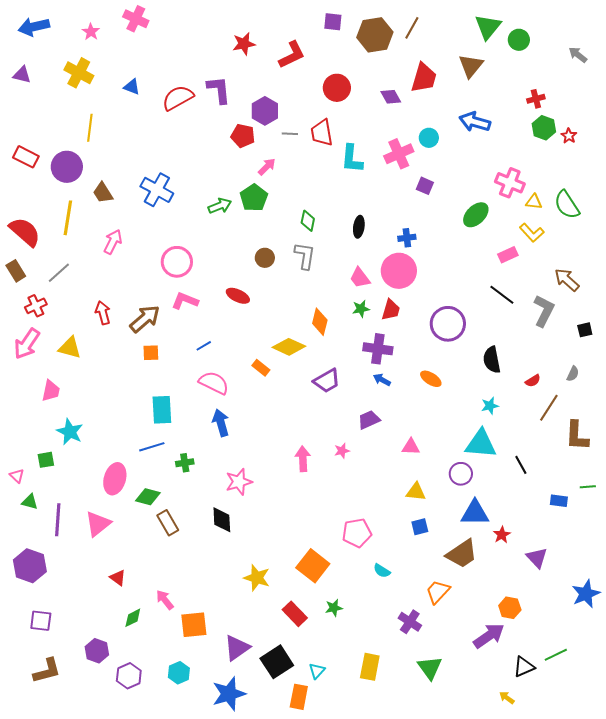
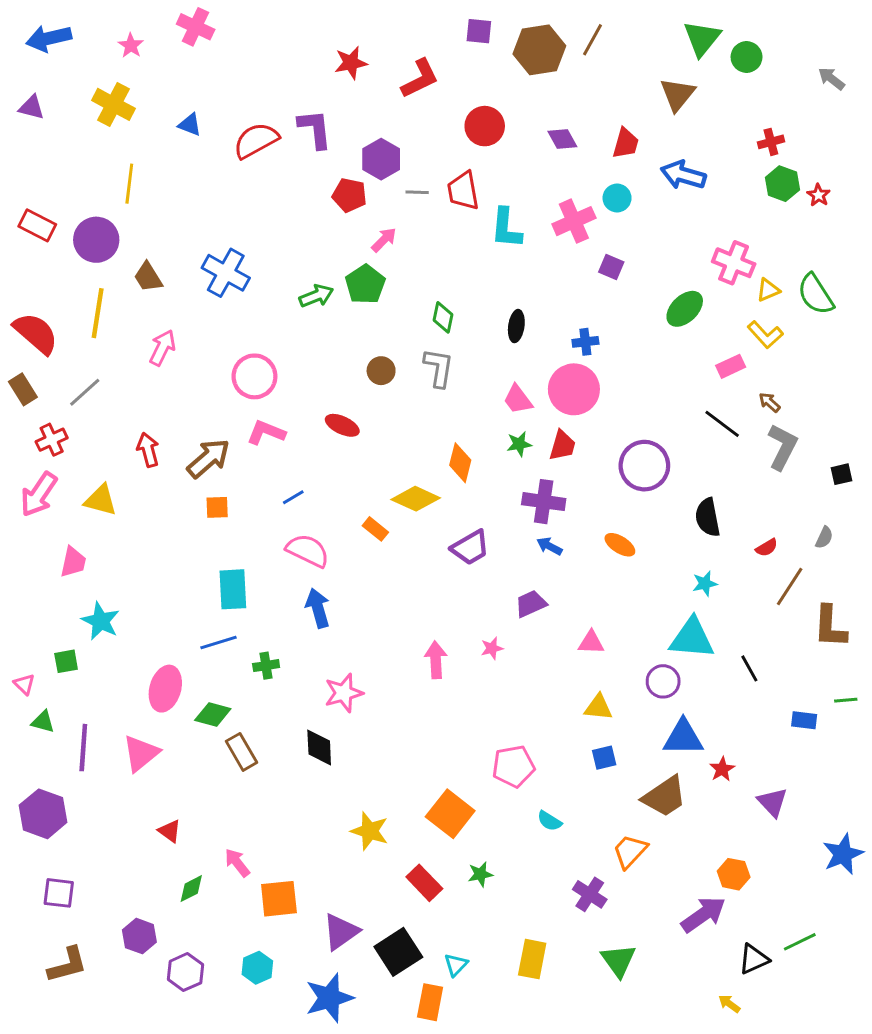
red trapezoid: (424, 78) -> (626, 143), moved, size x0.7
yellow triangle: (534, 202) -> (768, 290), turned -30
brown arrow: (567, 280) -> (770, 402), moved, size x0.6

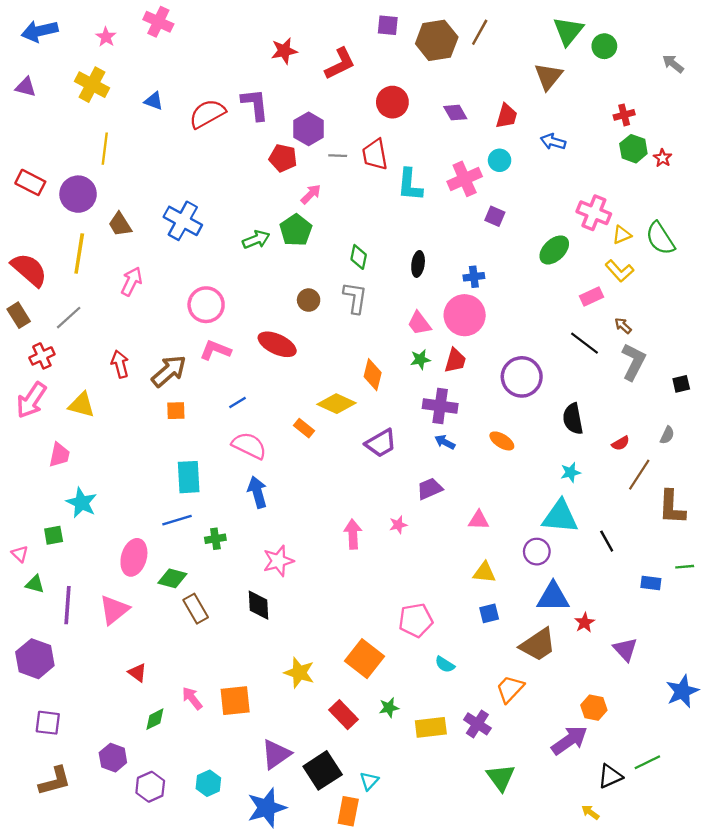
blue arrow: (683, 175) -> (553, 142), size x0.7
red ellipse: (342, 425) -> (277, 344), size x1.4
orange square: (279, 899) -> (235, 701), moved
yellow rectangle: (532, 959) -> (431, 727), moved, turned 72

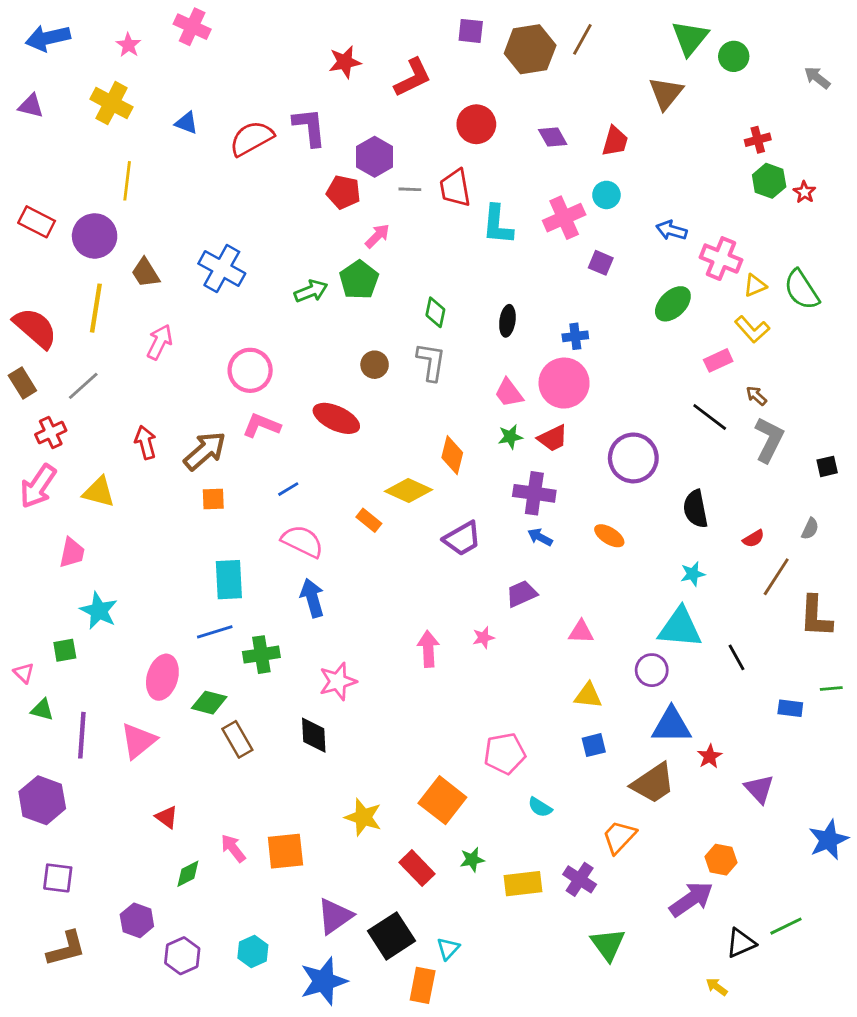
blue arrow: (553, 142) -> (671, 230), moved
red trapezoid: (455, 361) -> (553, 438), turned 48
green cross: (215, 539) -> (261, 655), size x1.4

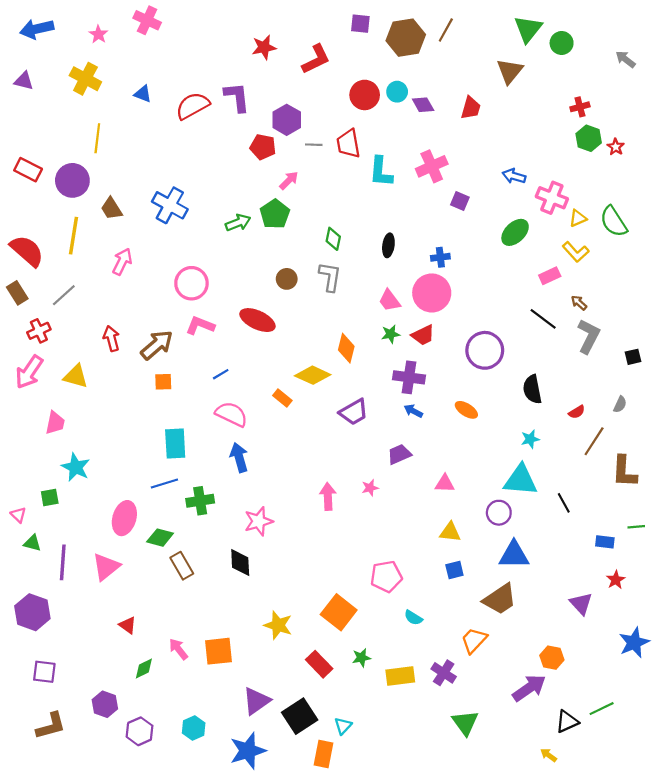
cyan circle: (606, 195) -> (397, 92), moved
red star: (710, 756) -> (616, 580), moved

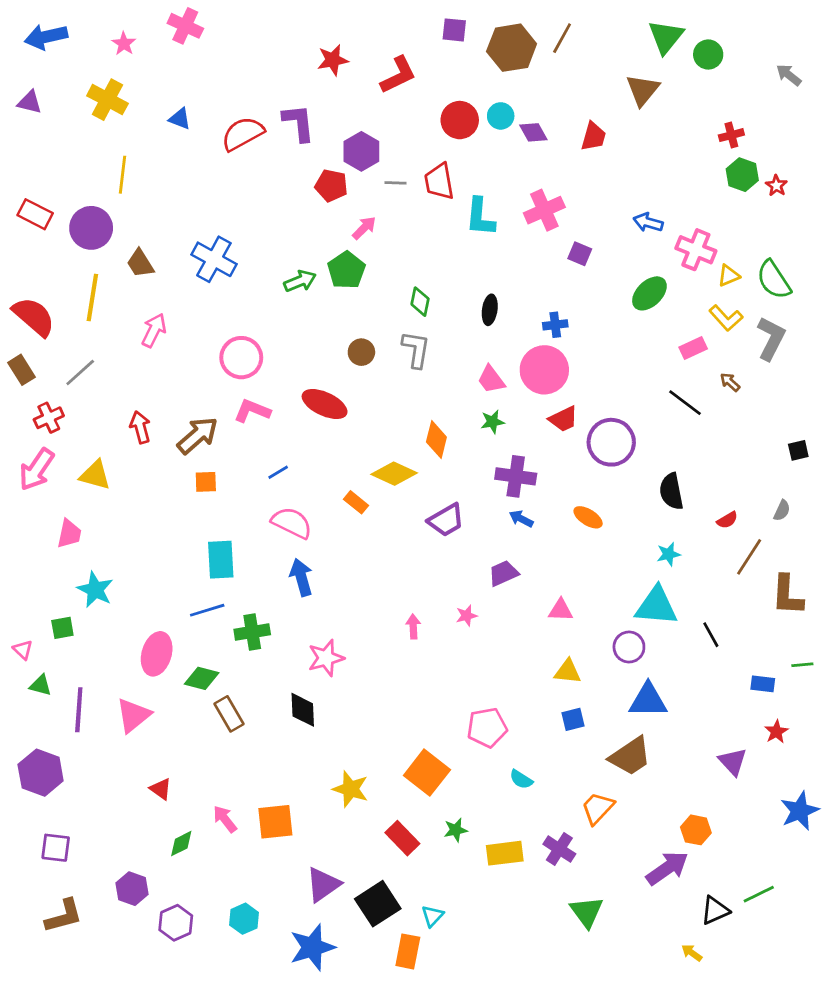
red trapezoid: (423, 335) -> (563, 419), moved
gray L-shape: (589, 336) -> (771, 338), moved
pink arrow: (328, 496) -> (413, 627), size x0.7

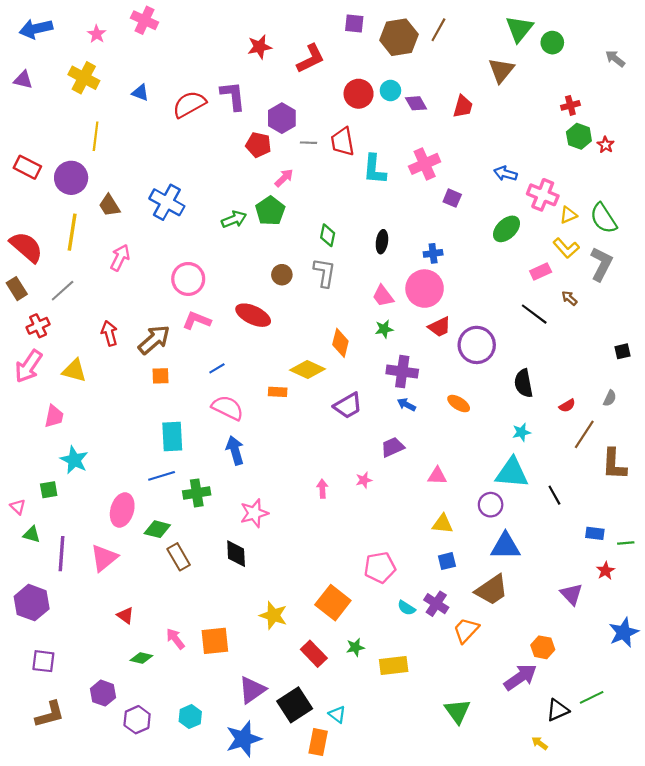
orange rectangle: (356, 502) -> (278, 392), turned -36
green line: (802, 665) -> (626, 543), moved
green diamond: (181, 844) -> (141, 658), turned 40
purple cross: (559, 849) -> (436, 604), moved
cyan triangle: (432, 916) -> (337, 714), turned -36

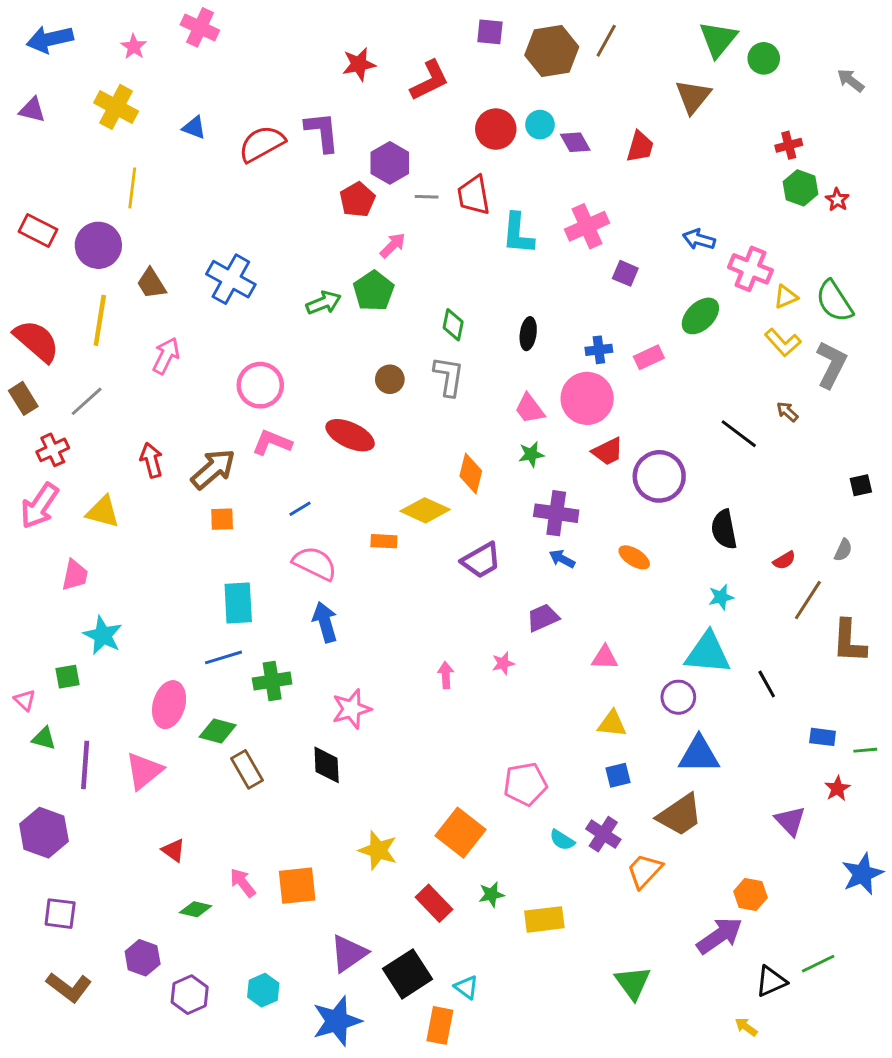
red pentagon: (258, 145) -> (357, 200), turned 30
pink rectangle: (541, 271) -> (649, 357), moved
brown L-shape: (50, 714) -> (69, 987), turned 52

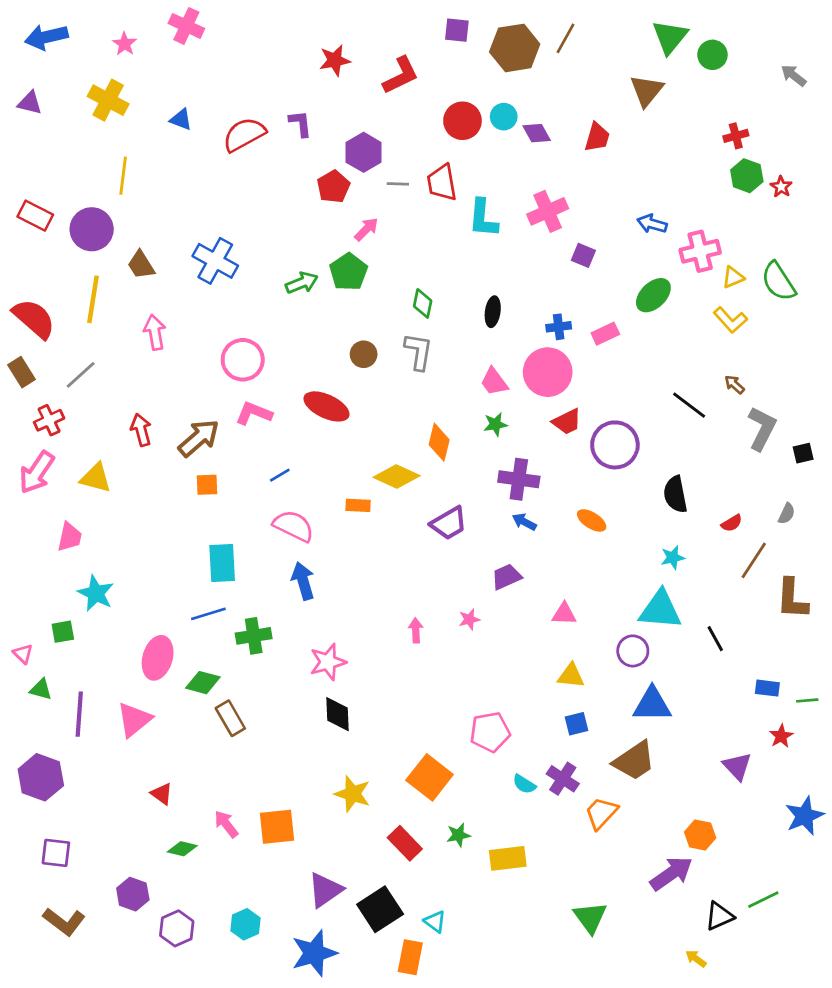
purple L-shape: (322, 132) -> (300, 123), size x0.7
pink cross: (750, 269) -> (700, 251), turned -36
pink arrow: (166, 356) -> (155, 332), turned -36
gray L-shape: (831, 365) -> (762, 428), moved
black diamond: (327, 765) -> (337, 714), moved

